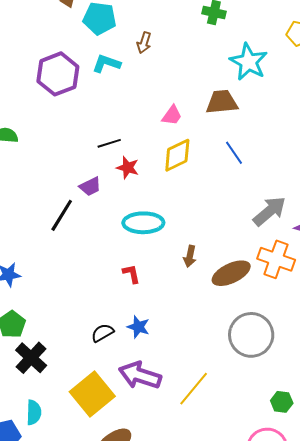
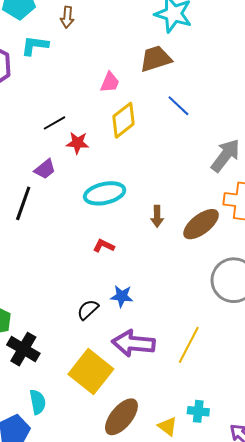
red L-shape: (131, 274) -> (104, 246), turned -40

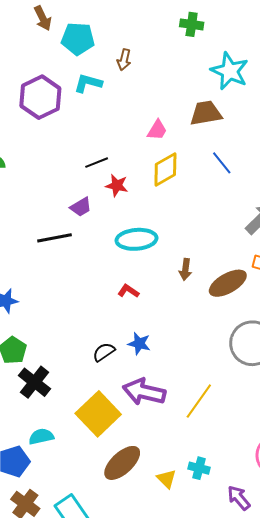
black line: (23, 203) -> (55, 238), turned 52
cyan semicircle: (38, 402) -> (41, 437), turned -100

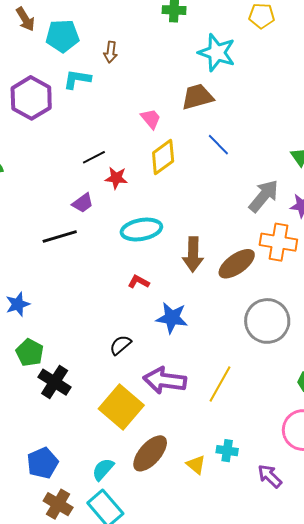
pink trapezoid: (157, 130) -> (151, 119), turned -65
brown arrow: (185, 269) -> (193, 254), size x1.6
blue star: (139, 344) -> (172, 318), moved, size x1.4
cyan semicircle: (41, 437) -> (103, 469), moved, turned -30

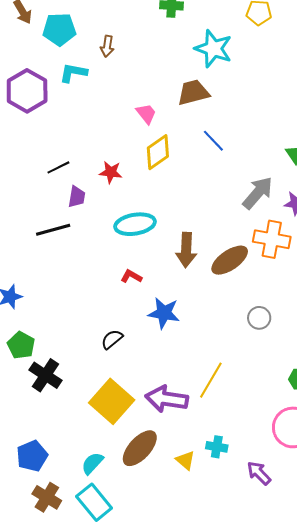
black line: (94, 157) -> (58, 167), moved
purple trapezoid: (83, 203) -> (77, 197), turned -45
gray circle: (267, 321) -> (259, 318), size x0.5
purple arrow: (165, 380) -> (167, 399), moved

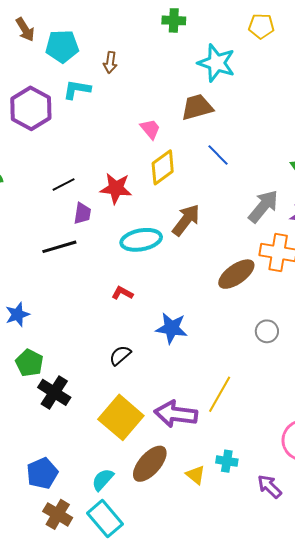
red star: (111, 172) -> (116, 188), size x1.4
brown arrow: (186, 250) -> (186, 220), moved, turned -144
red L-shape: (131, 276) -> (122, 293), moved

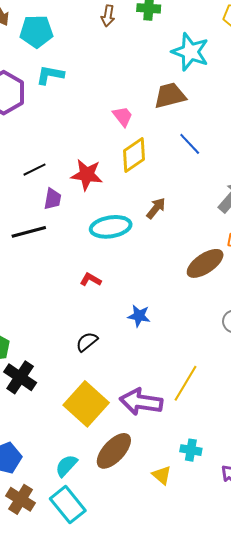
brown arrow: (110, 62) -> (108, 16), moved
brown arrow: (186, 220) -> (156, 208), size x0.7
blue star: (172, 328) -> (139, 316), size x0.7
yellow triangle: (196, 475) -> (162, 475), moved

